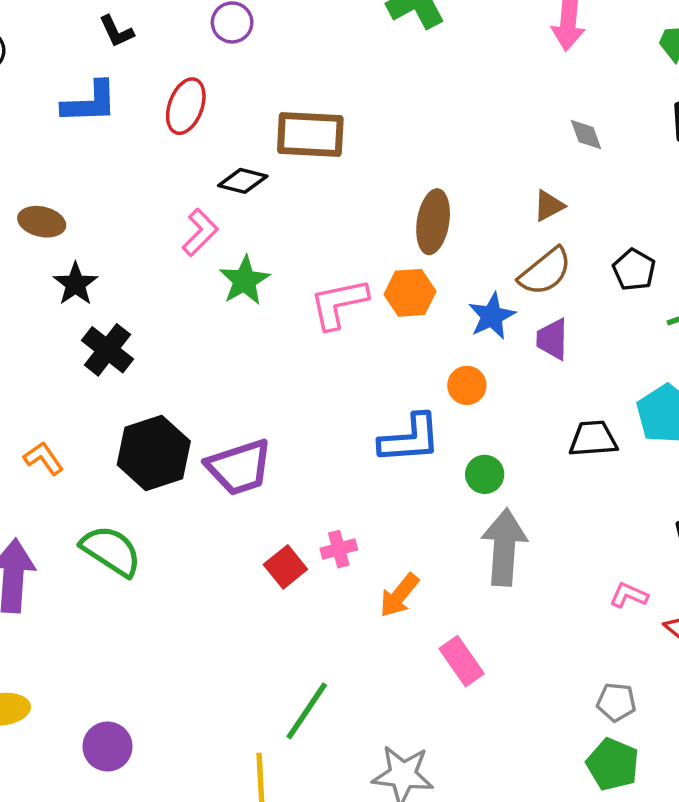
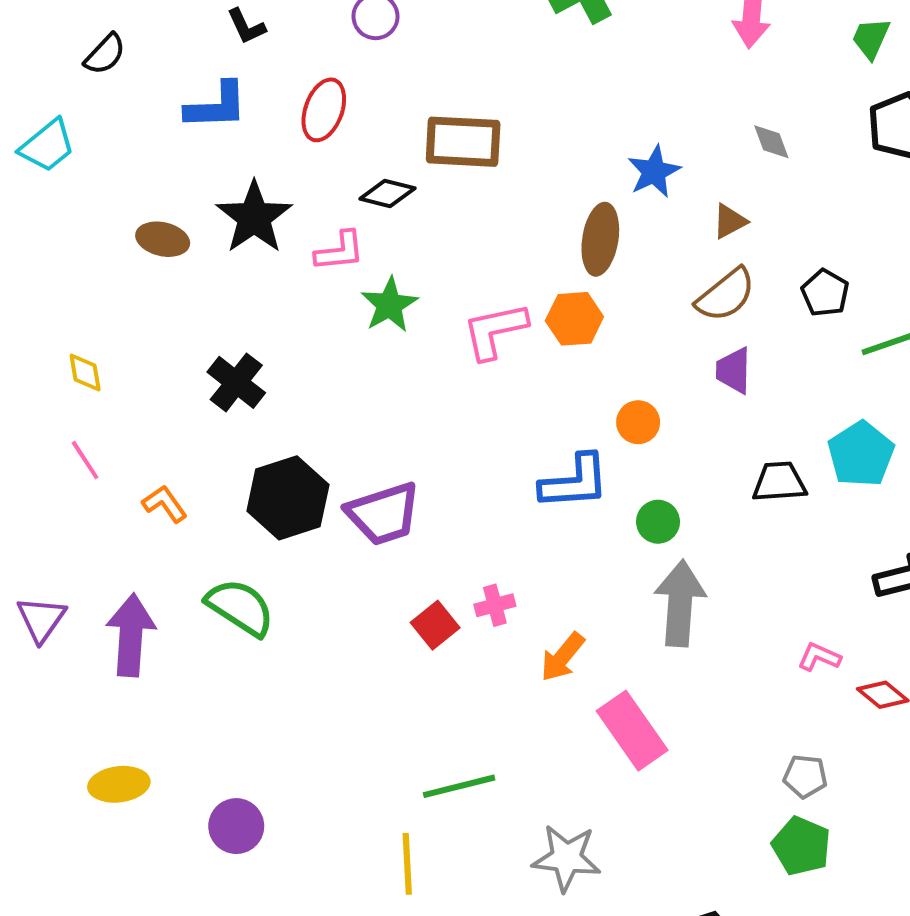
pink L-shape: (200, 232) -> (340, 251), turned 39
black star: (75, 284) -> (254, 217), moved, size x1.5
blue star: (492, 316) -> (654, 172), moved
pink rectangle: (462, 661) -> (632, 731), size x1.4
green line: (307, 711) -> (459, 786), turned 42

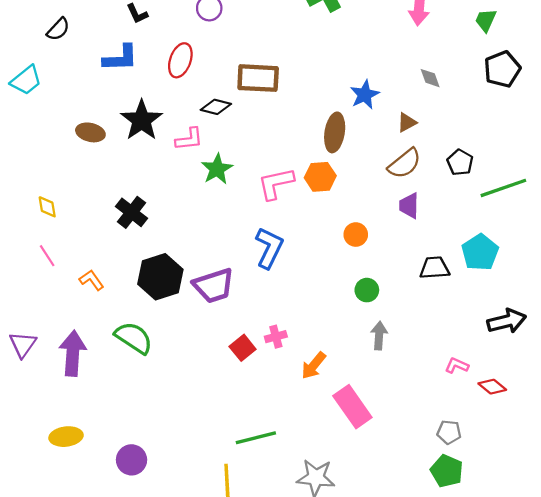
blue L-shape: (574, 482) -> (269, 248), moved, turned -60
gray arrow: (680, 603) -> (379, 336), size x0.6

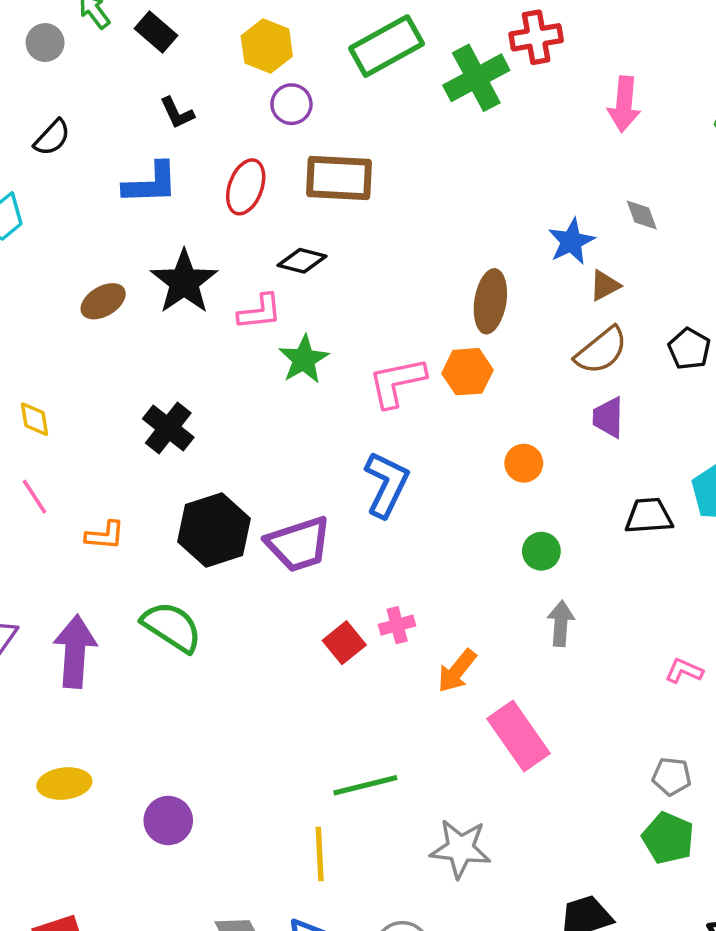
brown rectangle: (258, 78) -> (339, 178), moved
blue star: (365, 95) -> (571, 241), moved
brown ellipse: (90, 132) -> (103, 301), turned -44
orange L-shape: (92, 280) -> (105, 535), turned 130

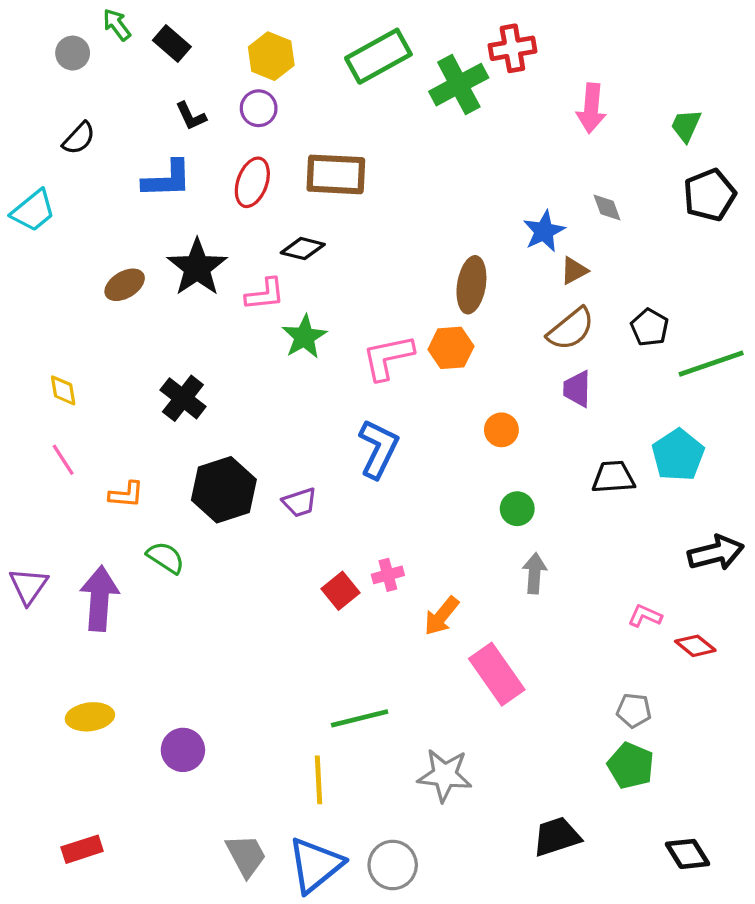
purple circle: (291, 104) -> (259, 108), moved
purple trapezoid: (298, 544) -> (300, 502), size x0.6
green semicircle: (172, 627) -> (166, 558), moved, size x0.7

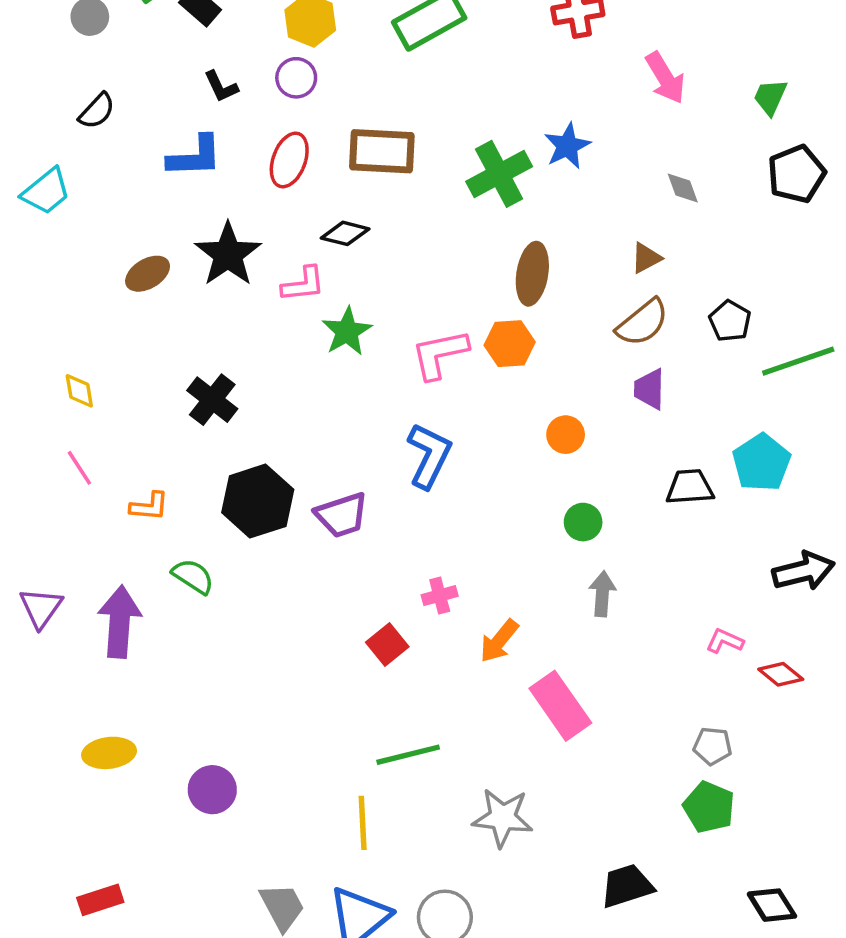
green cross: (459, 85) -> (499, 174), moved
pink arrow: (591, 108) -> (665, 78), turned -36
blue star: (544, 231) -> (567, 146), moved
purple trapezoid: (300, 502) -> (342, 515), size x1.4
red square: (341, 591) -> (387, 644), moved

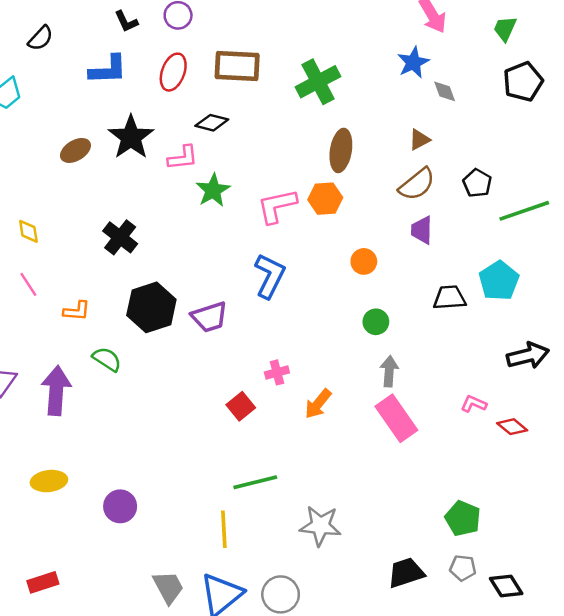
blue star: (567, 146) -> (413, 62), moved
pink rectangle: (560, 706) -> (396, 418), moved
gray pentagon: (712, 746) -> (463, 568), moved

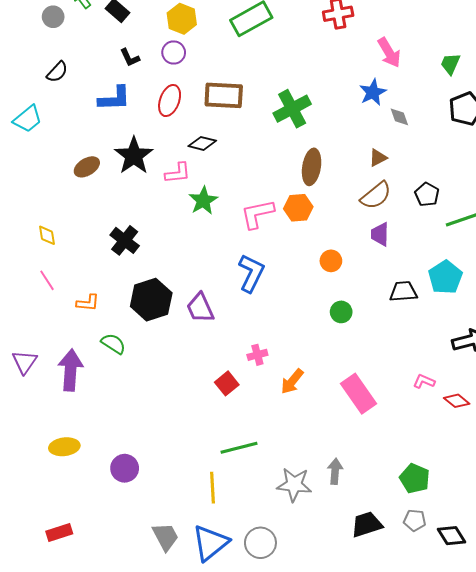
purple trapezoid: (209, 317) -> (200, 308), turned 84
gray arrow: (389, 371) -> (335, 471), moved

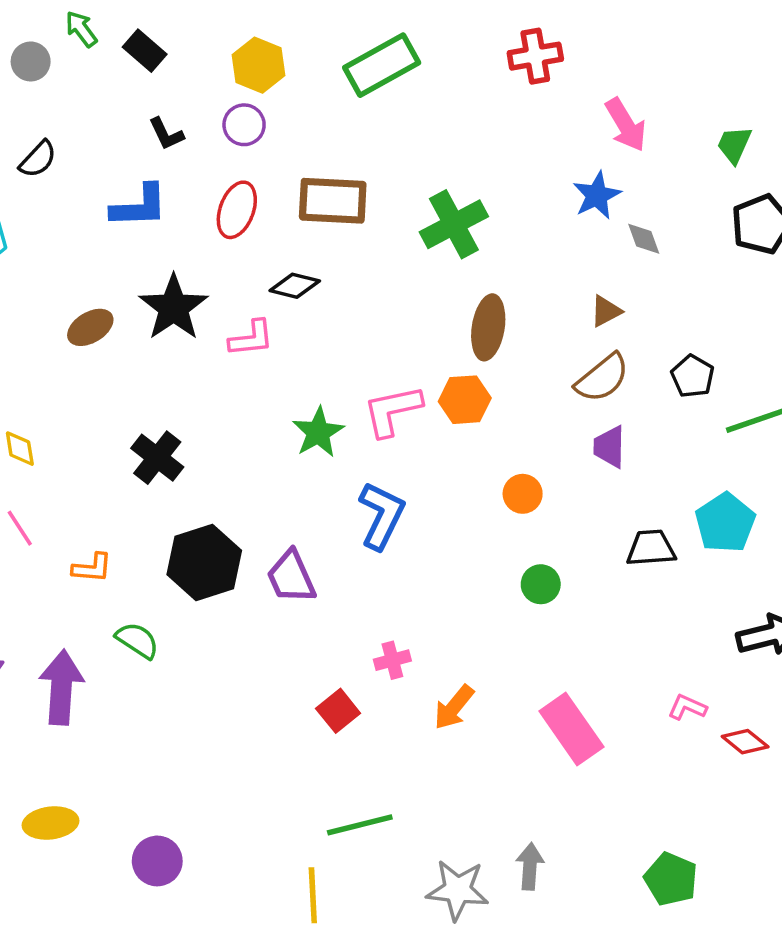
green star: (203, 201) -> (318, 432), moved

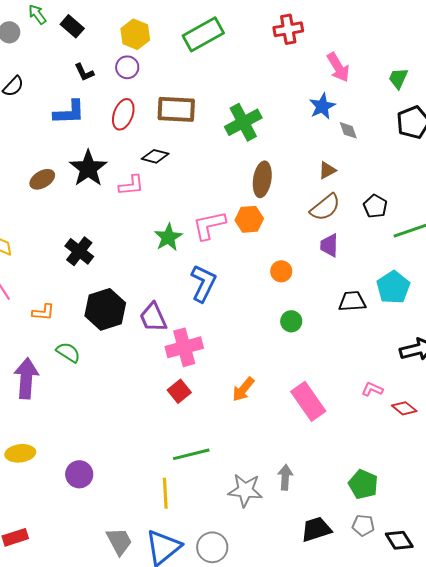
pink cross: (392, 660) -> (184, 347), moved, size x1.8

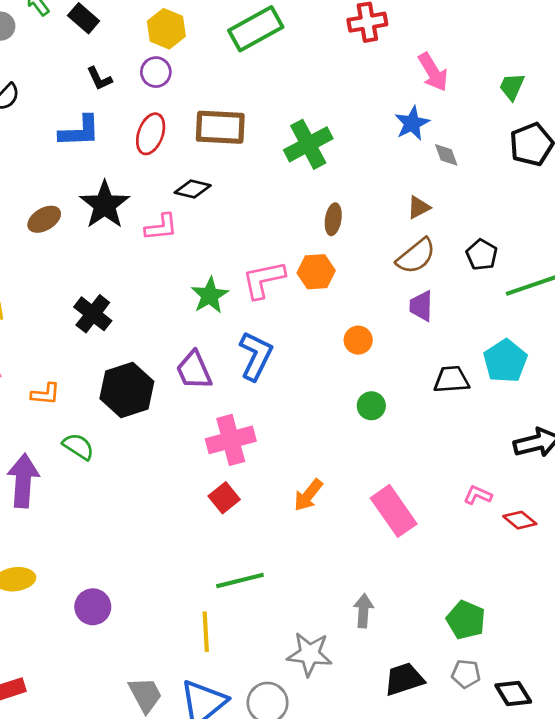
brown ellipse: (262, 179) -> (333, 219), size x0.7
purple trapezoid: (153, 317) -> (194, 370), moved
gray star: (245, 490) -> (310, 654), moved

